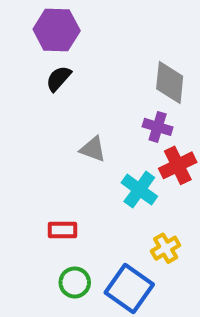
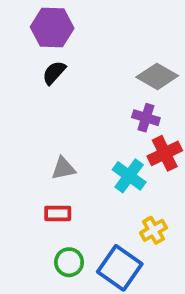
gray diamond: (170, 83) -> (157, 76), turned -66
gray triangle: (93, 149) -> (63, 168), moved, turned -32

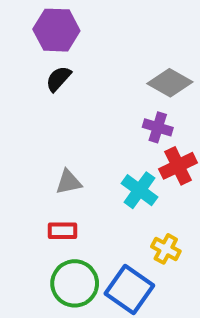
yellow cross: (153, 230) -> (166, 249), turned -32
green circle: (69, 262) -> (75, 283), size x1.5

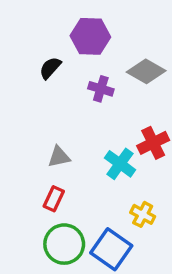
purple hexagon: (56, 30) -> (90, 36), moved
purple cross: (158, 127) -> (101, 89), moved
red rectangle: (62, 231) -> (54, 199), turned -65

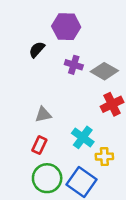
gray diamond: (146, 71) -> (104, 71), moved
cyan cross: (120, 164) -> (83, 137), moved
yellow cross: (143, 214) -> (104, 157), turned -30

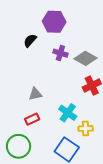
red rectangle: (39, 145) -> (32, 119), turned 40
green circle: (47, 178) -> (19, 146), moved

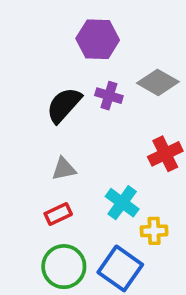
black semicircle: (30, 41) -> (64, 105), moved, size x1.5
gray diamond: (86, 58) -> (158, 82), moved
green circle: (19, 146) -> (64, 267), moved

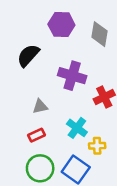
gray diamond: (158, 82) -> (99, 34), moved, turned 70
purple cross: (109, 96) -> (72, 76), moved, size x1.6
black semicircle: (64, 105) -> (28, 55), moved

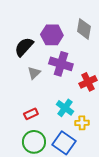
purple hexagon: (61, 25) -> (52, 35), moved
gray triangle: (40, 107) -> (34, 73), moved, turned -32

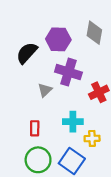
gray triangle: (34, 73) -> (45, 90), moved
cyan cross: (65, 108) -> (73, 122), turned -36
red rectangle: (31, 114) -> (35, 128), turned -64

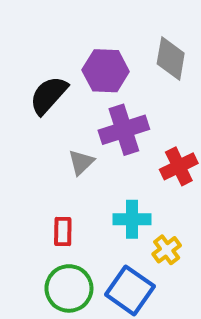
purple cross: (68, 72) -> (124, 130), turned -35
yellow cross: (92, 138) -> (167, 250), turned -35

